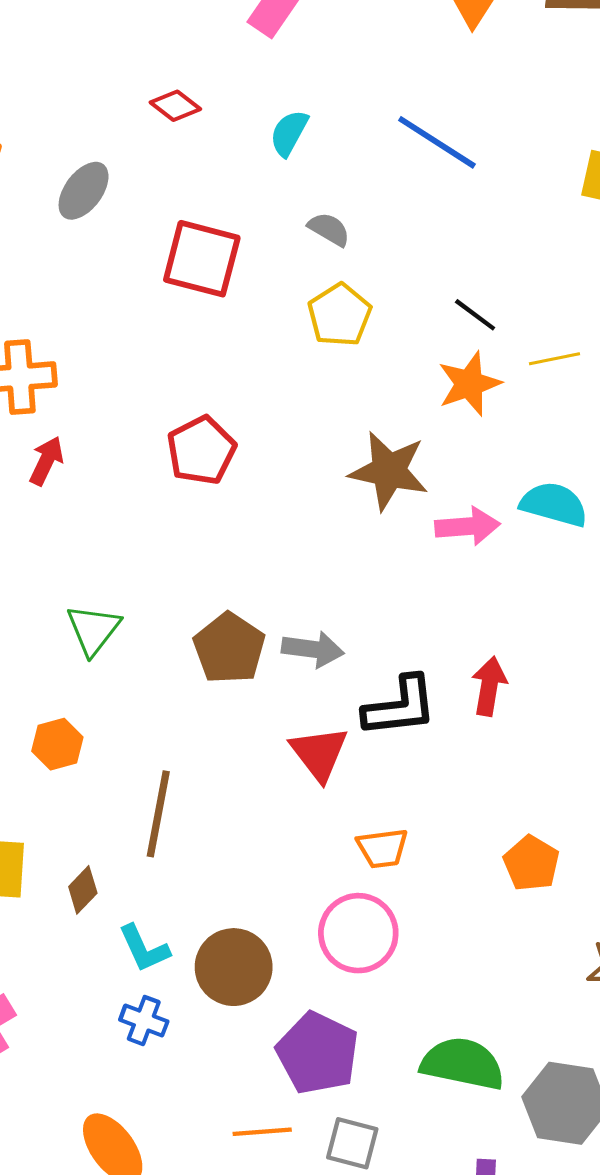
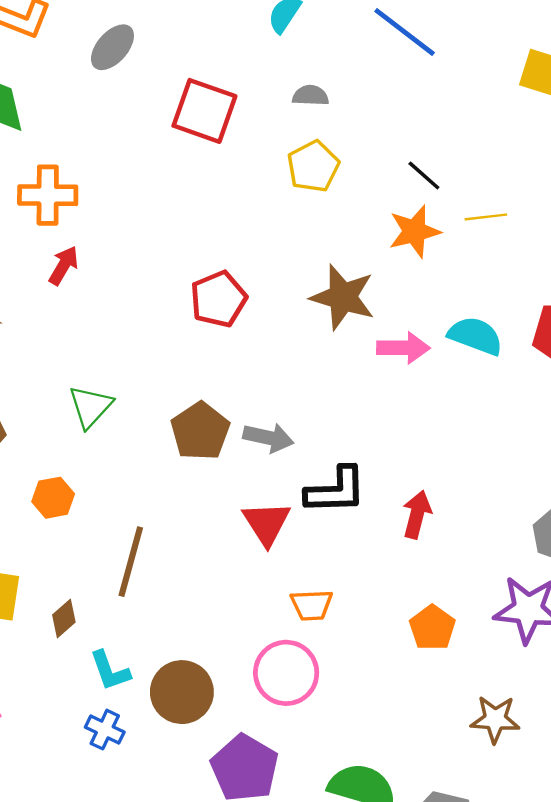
gray semicircle: (329, 229) -> (311, 96), turned -33
red pentagon: (201, 450) -> (218, 299), moved
red arrow: (489, 686) -> (417, 514), moved

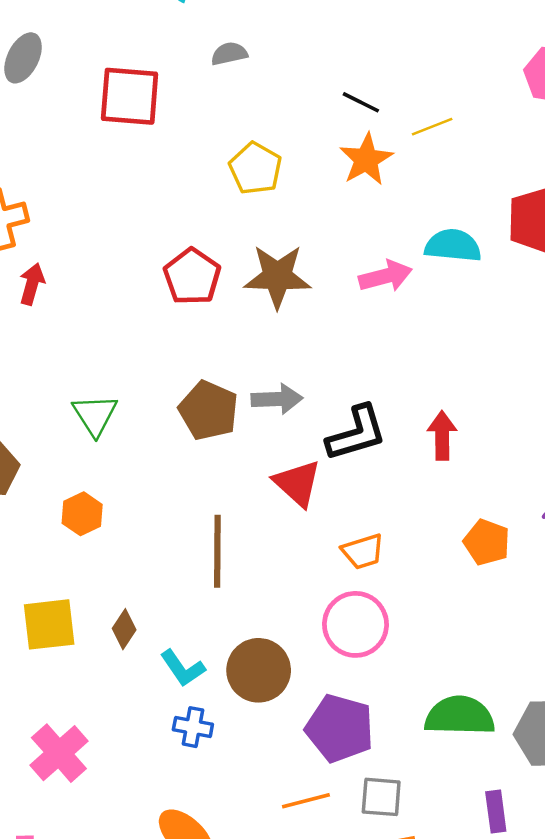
yellow pentagon: (313, 166) -> (255, 168), moved
brown star: (343, 297) -> (277, 276), moved
brown line: (131, 562) -> (217, 551), moved

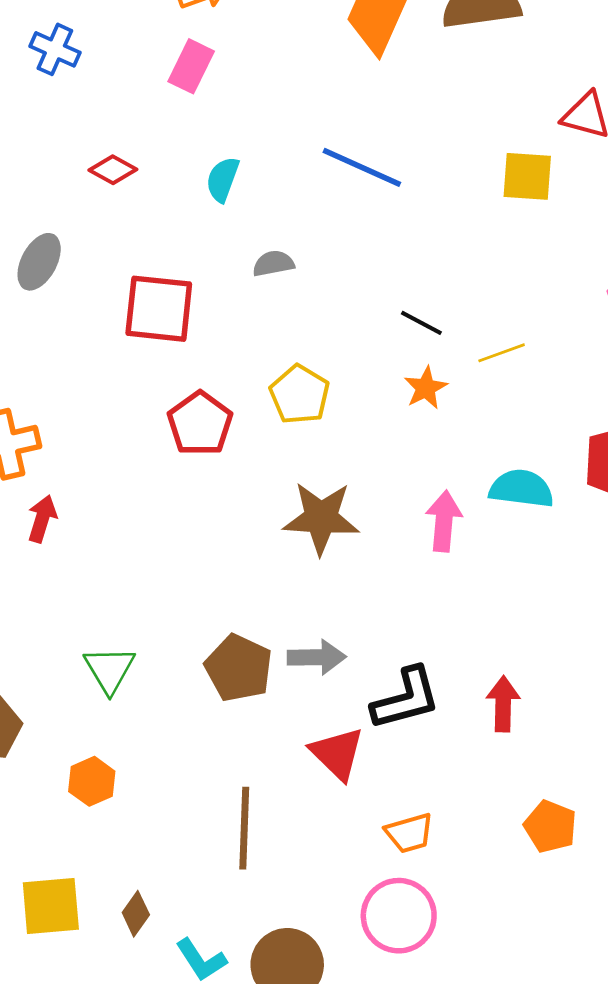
orange star: (366, 159) -> (426, 388), size x0.7
pink arrow: (386, 276) -> (444, 521), turned -72
red pentagon: (192, 277) -> (200, 424), moved

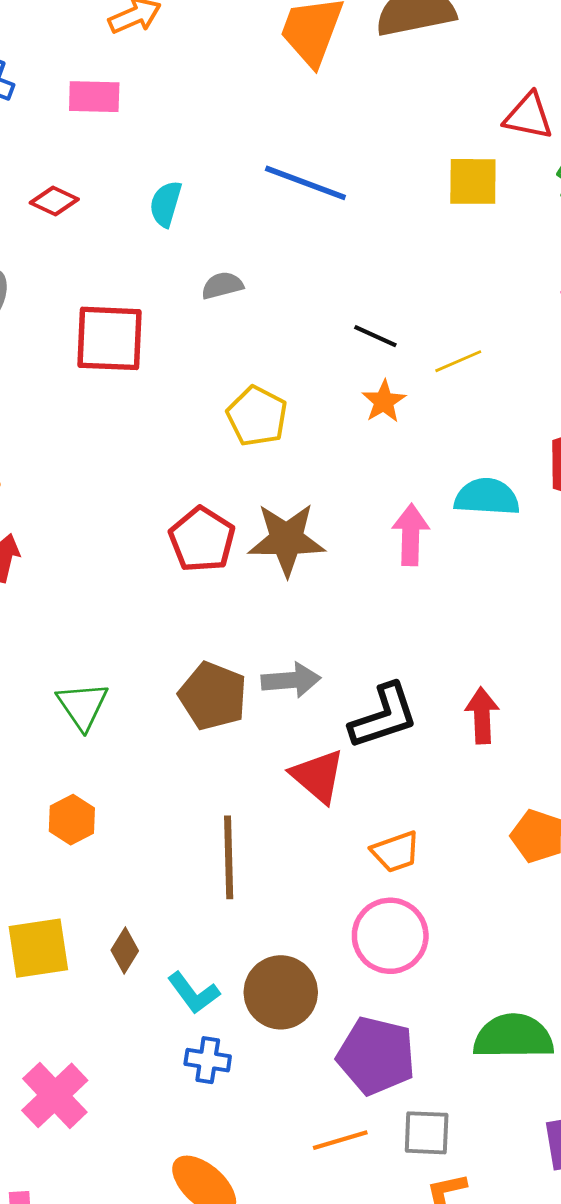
pink rectangle: (191, 66) -> (94, 97), moved, turned 69
red pentagon: (200, 424) -> (202, 540), moved

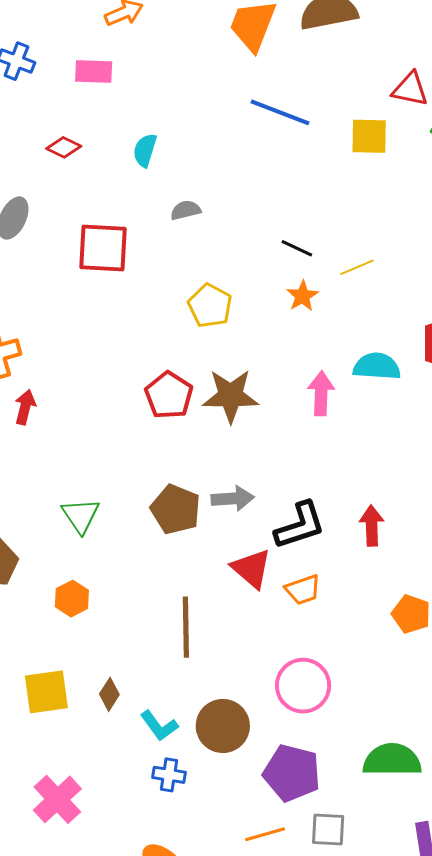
blue line: (305, 183) -> (280, 112), moved
orange trapezoid: (396, 852) -> (303, 590), moved

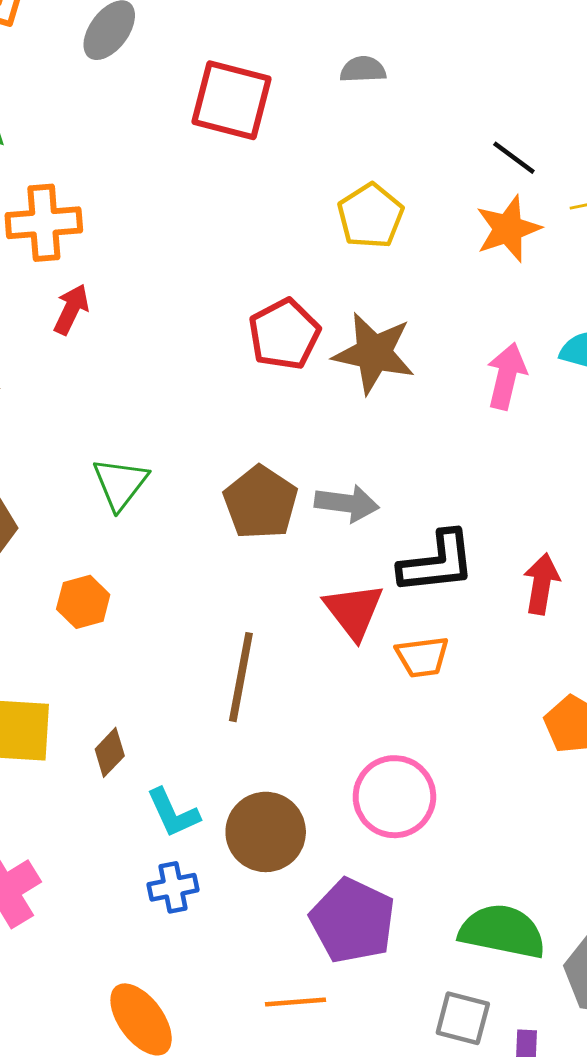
orange star: (302, 296) -> (508, 229), size x1.4
blue cross: (169, 775) -> (173, 887), turned -32
gray square: (328, 830) -> (463, 1018), moved

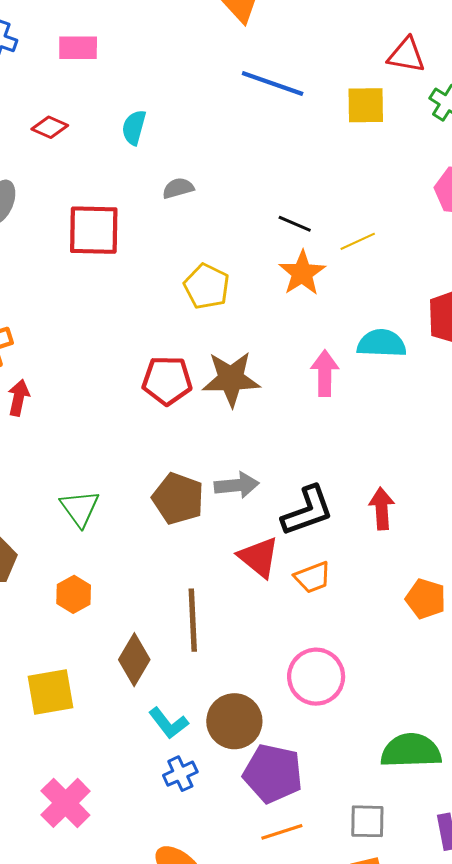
red pentagon: (284, 334) -> (167, 380), turned -30
brown diamond: (110, 752) -> (134, 660), moved, size x1.5
purple pentagon: (353, 921) -> (273, 773), moved
gray square: (463, 1018) -> (367, 821), moved

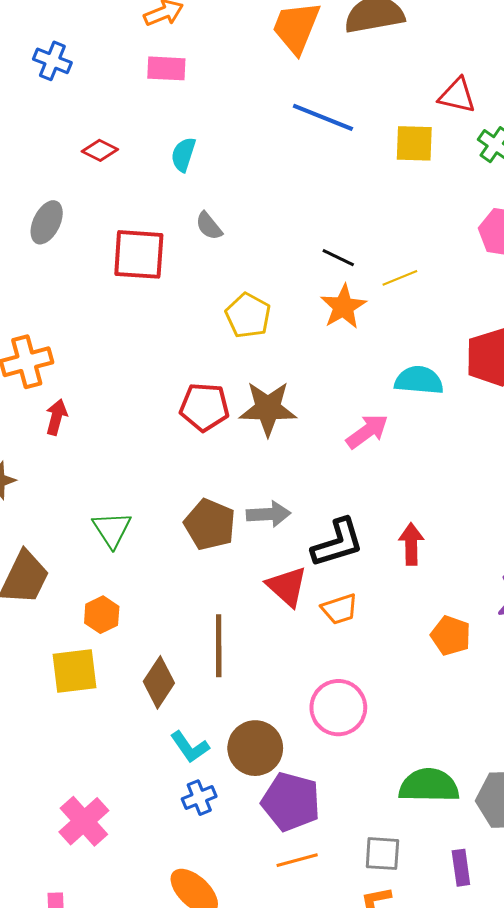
pink rectangle: (78, 48) -> (166, 68), moved
gray semicircle: (178, 188) -> (209, 226), moved, turned -116
pink arrow: (325, 373) -> (367, 431), moved, turned 51
yellow square: (51, 692) -> (75, 671), moved

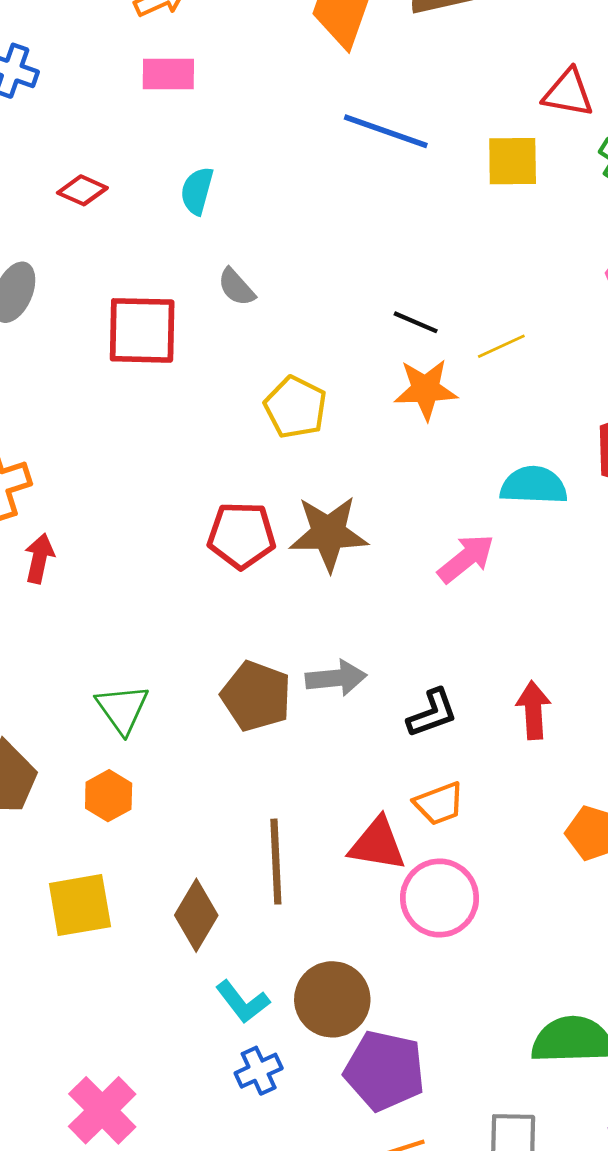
orange star: (343, 307) -> (426, 389), turned 30
black L-shape: (338, 543) -> (432, 713), size x0.7
red triangle: (287, 586) -> (377, 844), moved, turned -30
orange hexagon: (102, 615) -> (109, 796), moved
pink circle: (338, 708) -> (440, 898), moved

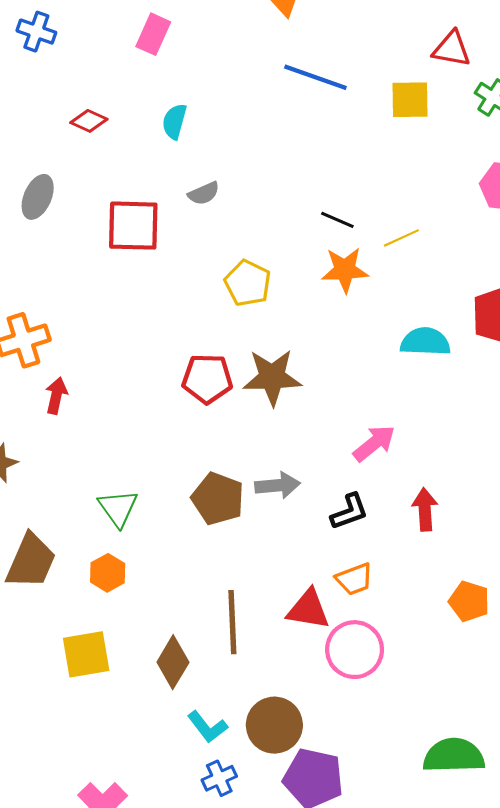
pink rectangle: (168, 74) -> (153, 34), turned -66
gray semicircle: (236, 287) -> (204, 193), turned -72
pink arrow: (466, 559) -> (374, 443), moved

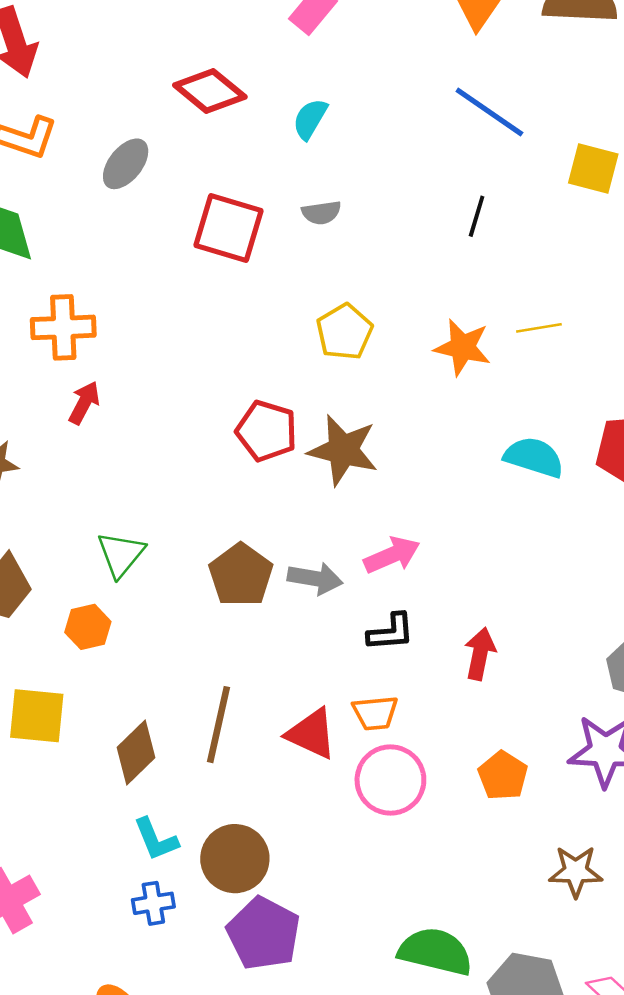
red diamond: (89, 121) -> (210, 91), size x1.6
black line: (337, 220) -> (477, 216), moved, turned 68
pink arrow: (374, 443) -> (392, 555), moved
pink circle: (355, 650) -> (390, 780), moved

